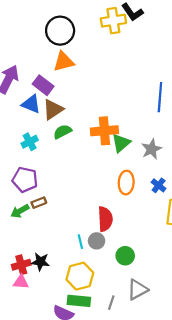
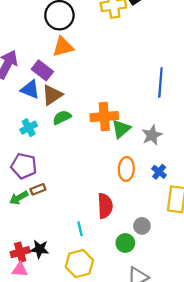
gray circle: (97, 241) -> (142, 226), moved

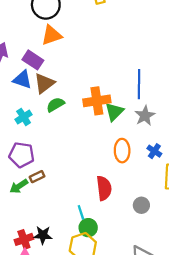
blue line: (160, 82) -> (139, 84), moved
green circle: (125, 243) -> (88, 228), moved

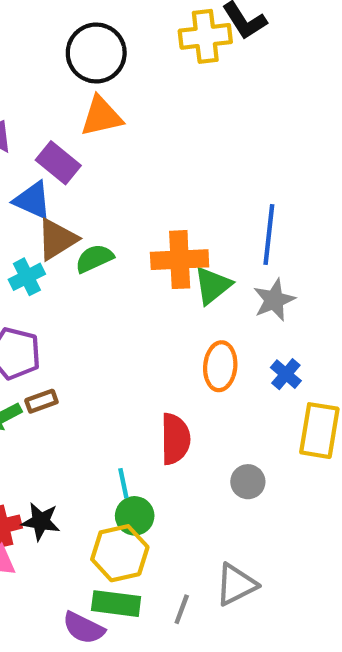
brown triangle: (44, 83) -> (57, 239), moved

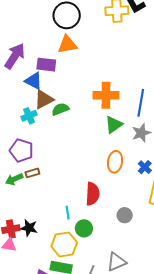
purple rectangle: (58, 163) -> (46, 65), turned -36
orange cross: (180, 260) -> (106, 95), moved
green circle: (135, 516) -> (84, 228), moved

